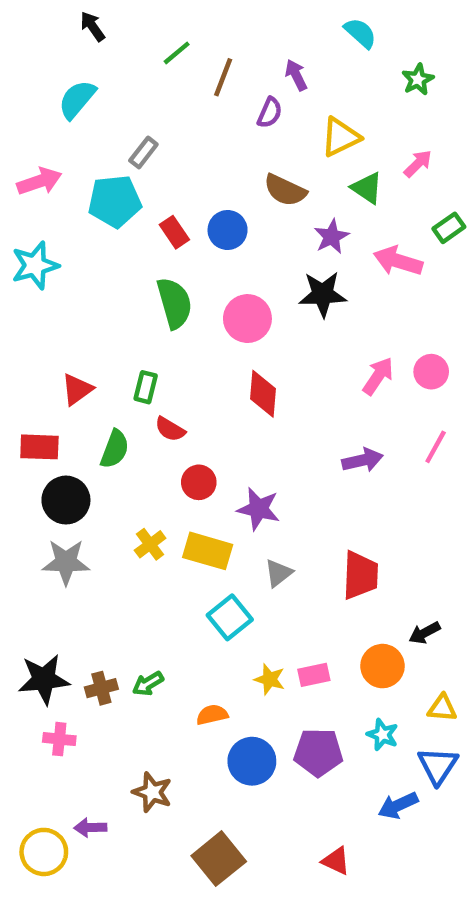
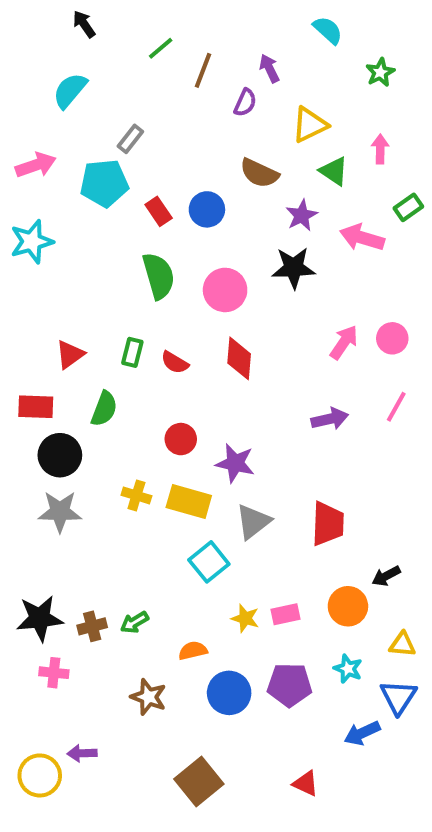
pink arrow: (418, 164) -> (380, 149), turned -44
red semicircle: (170, 429) -> (175, 362), moved
yellow cross: (150, 544) -> (136, 495), turned -36
gray triangle: (278, 573) -> (253, 522), size x1.4
brown star: (152, 792) -> (149, 697), moved

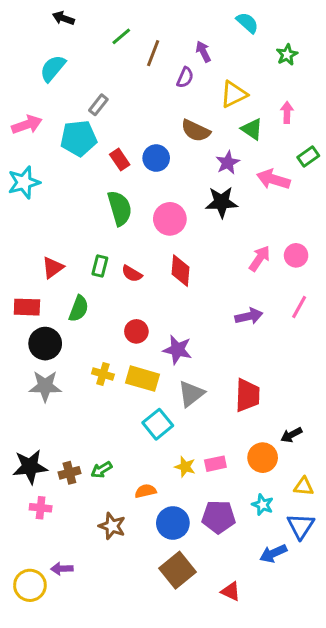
black arrow: (84, 24) -> (63, 18), turned -35
brown square: (199, 782) -> (177, 570), moved

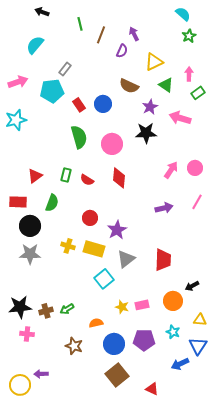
cyan semicircle: (247, 23) -> (183, 14), moved
green line: (121, 36) -> (80, 24), turned -64
green rectangle: (308, 157) -> (198, 93), moved
purple star: (177, 350) -> (117, 230), turned 30

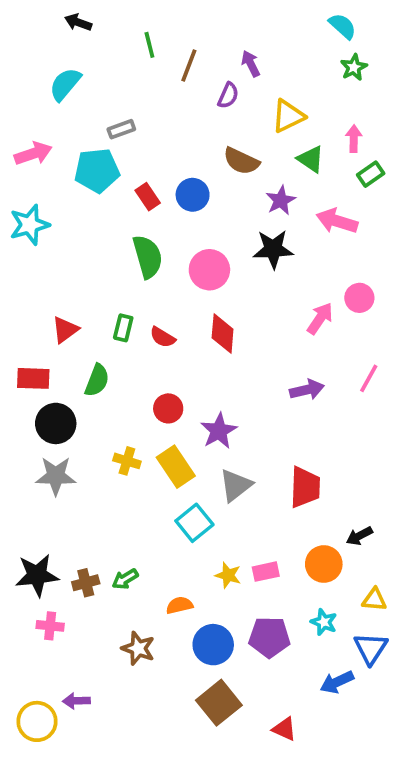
gray rectangle: (65, 69) -> (121, 129), turned 32
pink circle: (195, 168) -> (359, 298), moved
yellow rectangle: (94, 249) -> (176, 467), turned 40

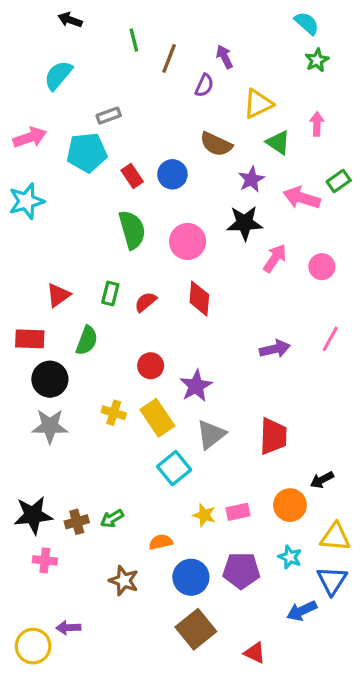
green rectangle: (371, 174) -> (339, 181), moved
pink arrow: (320, 318) -> (275, 258), moved
red semicircle: (163, 337) -> (146, 302), turned 110
yellow triangle: (374, 600) -> (335, 537), size x1.4

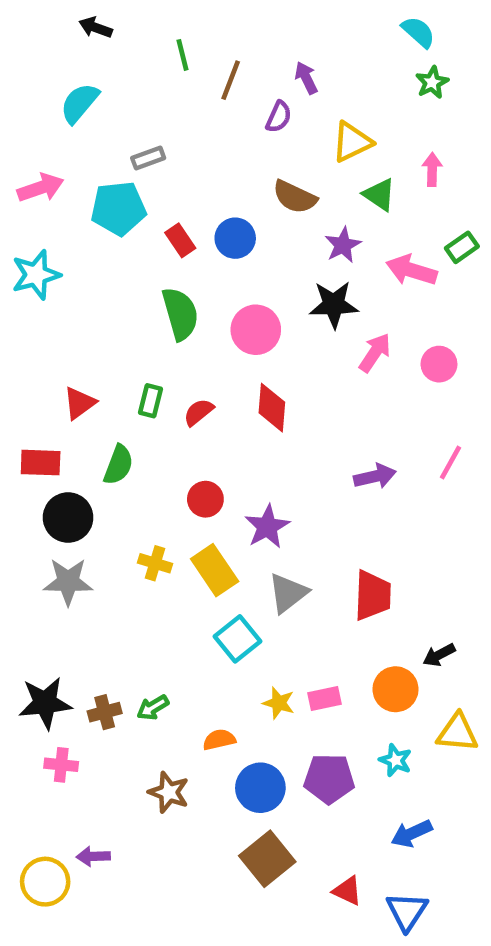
blue triangle: (332, 581) -> (407, 911), moved

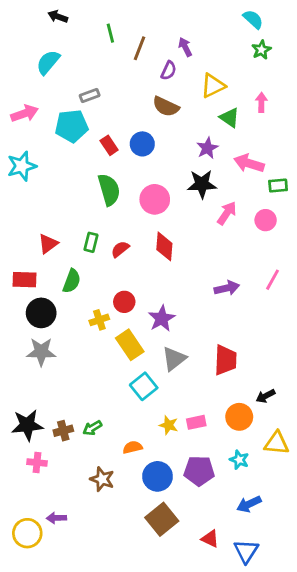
brown semicircle: (295, 197) -> (166, 107), moved
green rectangle: (462, 247) -> (278, 185), moved, turned 30
yellow cross: (155, 563) -> (99, 320), moved, turned -36

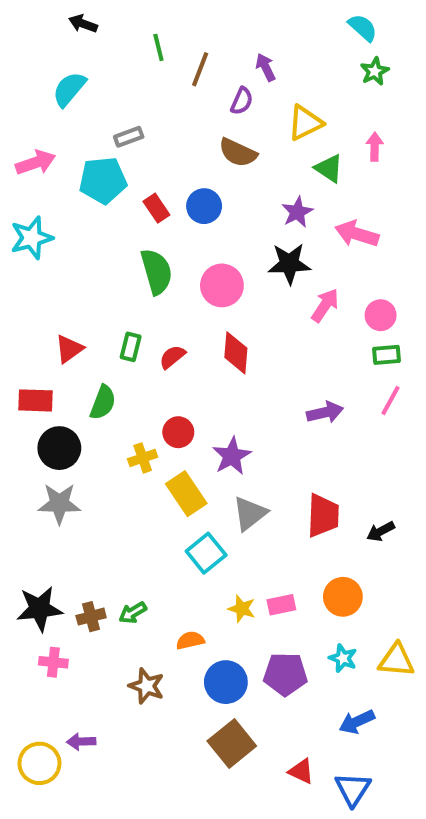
green rectangle: (278, 185) -> (387, 355), moved
black arrow: (266, 396) -> (381, 531), moved
yellow triangle: (277, 443) -> (396, 660), moved

